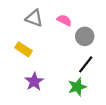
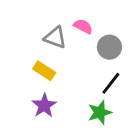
gray triangle: (34, 18) -> (55, 37), moved
yellow rectangle: (23, 49) -> (44, 71), moved

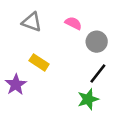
gray triangle: (55, 37) -> (32, 22), moved
purple star: (44, 106) -> (16, 85), moved

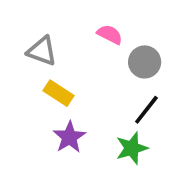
gray triangle: (32, 22) -> (42, 51), moved
purple star: (16, 85) -> (69, 137), moved

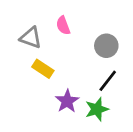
pink semicircle: (110, 34) -> (63, 26), moved, turned -138
purple star: (69, 137) -> (67, 101), moved

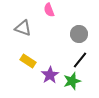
pink semicircle: (63, 26) -> (49, 10), moved
yellow rectangle: (43, 69) -> (28, 61), moved

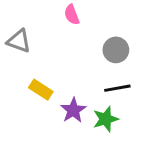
gray triangle: (23, 28) -> (19, 41), moved
black line: (80, 60) -> (117, 88), turned 42

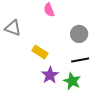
yellow rectangle: (41, 90) -> (40, 52), moved
green star: (106, 119) -> (72, 81), turned -30

